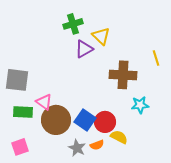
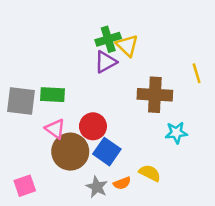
green cross: (73, 24) -> (108, 39), moved
green rectangle: (23, 112) -> (53, 95), moved
red circle: (105, 122) -> (93, 126), moved

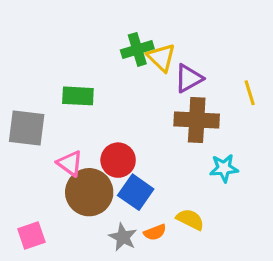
purple triangle: (106, 62) -> (189, 78), moved
green rectangle: (53, 95) -> (78, 96), moved

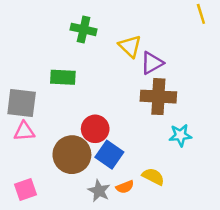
green cross: (137, 49) -> (84, 29), moved, turned 30
yellow line: (250, 93) -> (201, 14), moved
pink triangle: (70, 163) -> (24, 131), moved, turned -40

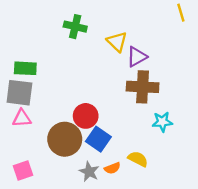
green rectangle: (63, 77) -> (25, 68), moved

